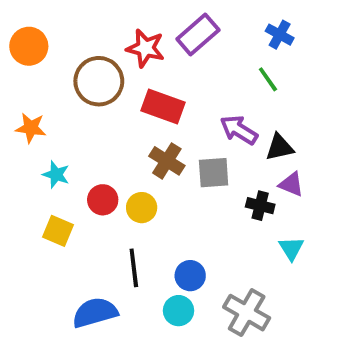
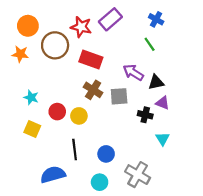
orange circle: (29, 46) -> (28, 26), moved
orange star: (31, 128) -> (20, 54), moved
cyan circle: (179, 311) -> (100, 182), moved

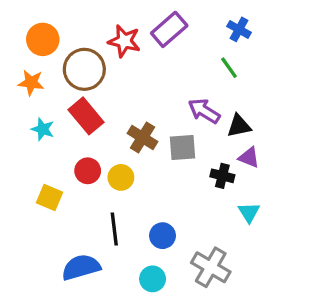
red rectangle: (91, 59) -> (86, 116), moved, turned 30
cyan star: (31, 97) -> (43, 129), moved

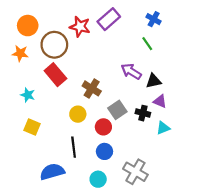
cyan star: (43, 129) -> (28, 95), moved
gray square: (182, 148) -> (117, 110), moved, turned -30
red circle: (88, 171) -> (103, 127), moved
cyan triangle: (249, 212) -> (163, 128), moved, turned 40

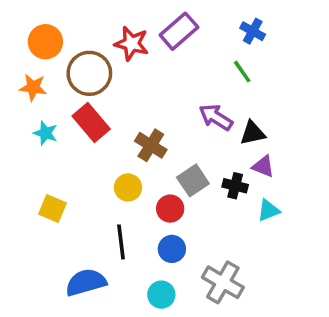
cyan star: (28, 95) -> (45, 133), moved

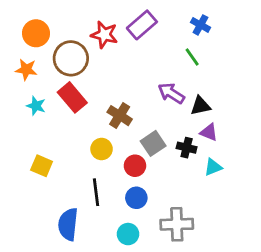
blue semicircle: (86, 282) -> (68, 224), turned -68
gray cross: (223, 282) -> (177, 224), turned -32

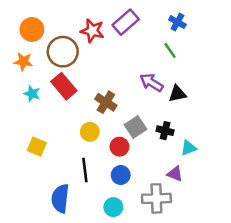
purple triangle: (209, 132) -> (175, 174), moved

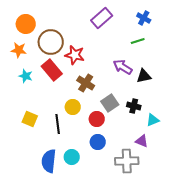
red star: (92, 31) -> (75, 55), moved
green line: (170, 50) -> (138, 41), turned -72
black line: (85, 170) -> (58, 124), moved
cyan circle: (113, 207) -> (72, 157), moved

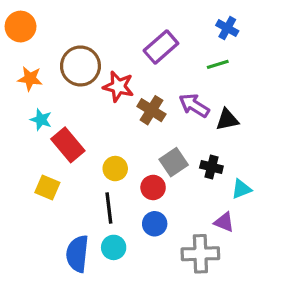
purple rectangle: (102, 18) -> (161, 47), moved
orange circle: (26, 24) -> (21, 27), moved
red rectangle: (52, 70) -> (68, 145), moved
brown cross: (86, 83) -> (151, 110), moved
black line: (58, 124) -> (109, 208), moved

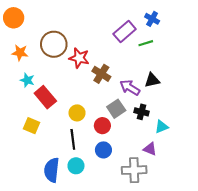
purple rectangle: (161, 47) -> (125, 32), moved
purple arrow: (194, 105) -> (130, 88), moved

